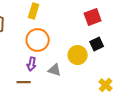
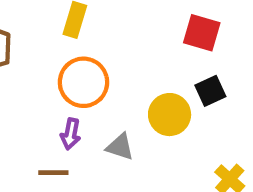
red square: (93, 17) -> (202, 33), turned 36

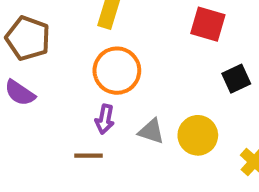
red square: (202, 33) -> (208, 24), moved
yellow circle: (170, 115) -> (198, 135), moved

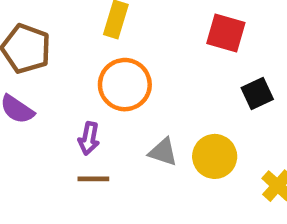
purple arrow: (105, 119) -> (89, 138), moved

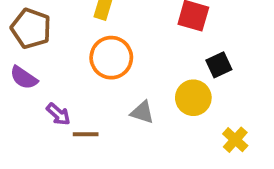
purple arrow: (89, 138) -> (58, 114), moved, turned -60
yellow circle: (215, 156) -> (193, 98), moved

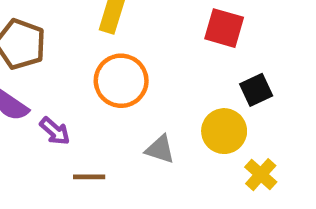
purple arrow: (58, 114) -> (55, 131), moved
yellow cross: (235, 140) -> (261, 175), moved

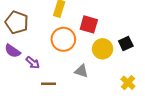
red square: (224, 28) -> (89, 24), moved
yellow circle: (224, 131) -> (103, 49), moved

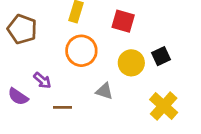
red square: (89, 24) -> (123, 21), moved
purple semicircle: (13, 51) -> (18, 97), moved
yellow cross: (128, 83) -> (164, 106), size x1.5

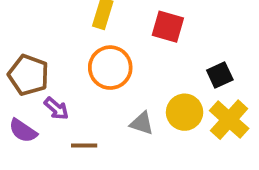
brown pentagon: (22, 29) -> (28, 75), moved
yellow circle: (131, 63) -> (185, 112), moved
yellow cross: (164, 106) -> (229, 120), moved

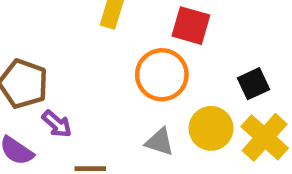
orange circle: (110, 68) -> (162, 75), moved

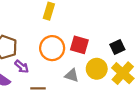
red square: (191, 26) -> (79, 45), moved
orange circle: (162, 75) -> (52, 48), moved

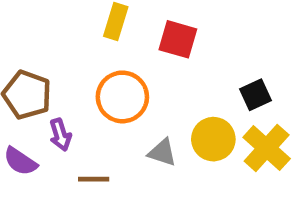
red square: (79, 45) -> (178, 39), moved
purple arrow: (22, 67) -> (60, 135), turned 32

